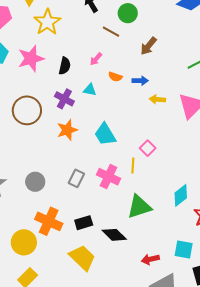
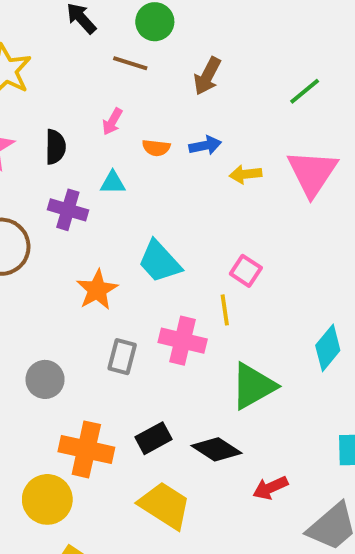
orange star: (67, 130) -> (97, 290), moved
red arrow: (150, 259) -> (270, 488), moved

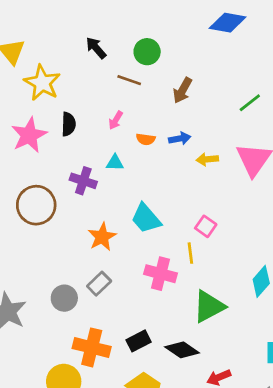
black semicircle: (55, 147) -> (68, 124), moved
gray rectangle: (122, 357) -> (99, 284), moved, turned 30

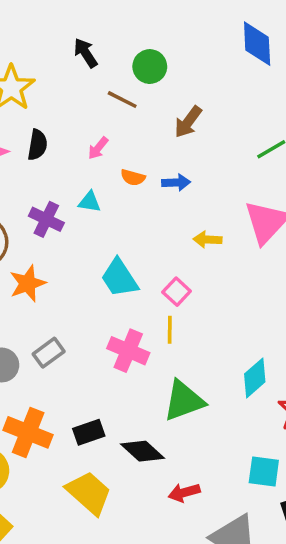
blue diamond: (228, 23) -> (257, 44), turned 69
yellow arrow: (207, 159) -> (208, 240), moved
pink square: (206, 226) -> (177, 292), moved
orange star: (102, 237) -> (28, 283), moved

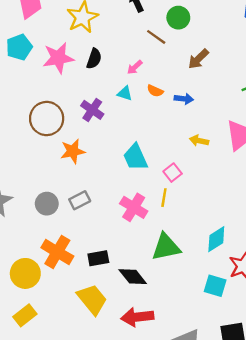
cyan triangle: (90, 202) -> (125, 93), moved
cyan square: (264, 471) -> (215, 286), moved
red arrow: (184, 493) -> (137, 317), moved, size x1.5

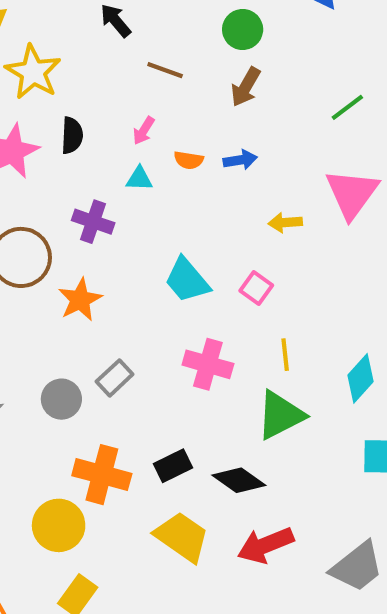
green circle: (178, 18) -> (243, 29), moved
yellow line: (164, 198) -> (285, 355), moved

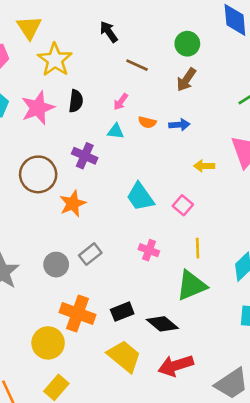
pink cross: (208, 364) -> (149, 250), size x0.7

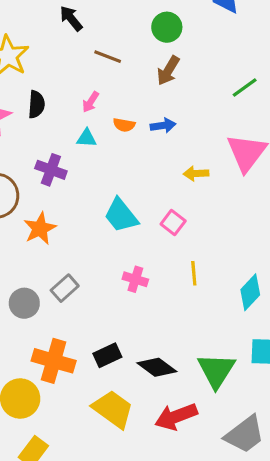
green triangle: (191, 285) -> (216, 370), moved, turned -32

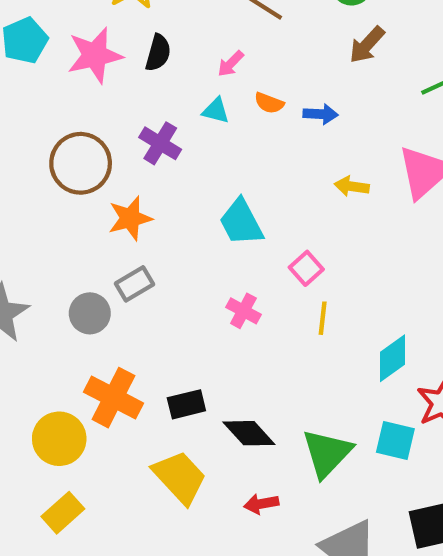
brown arrow: (168, 71) -> (367, 45), moved
pink square: (173, 222) -> (306, 268), moved
gray rectangle: (65, 288) -> (135, 284), moved
red arrow: (176, 417) -> (261, 504), size x0.6

